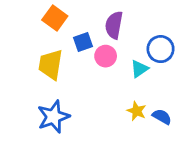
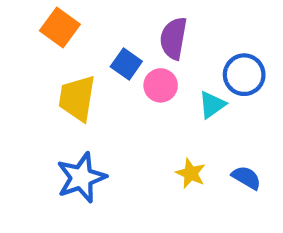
orange square: (55, 18) -> (60, 28), moved
blue square: (83, 42) -> (126, 64), turned -36
yellow star: (137, 111) -> (191, 173), moved

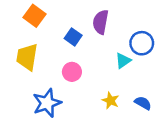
pink circle: (161, 85) -> (72, 72), moved
yellow trapezoid: (77, 98) -> (27, 57), moved

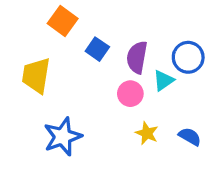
orange square: (35, 16) -> (63, 21), moved
purple semicircle: (101, 22) -> (137, 57), moved
pink circle: (72, 72) -> (130, 94), moved

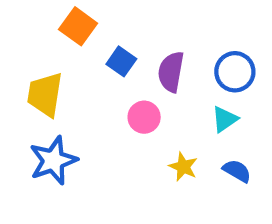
cyan triangle: (163, 80) -> (225, 119), moved
pink circle: (130, 94) -> (144, 117), moved
blue star: (63, 137) -> (53, 161), moved

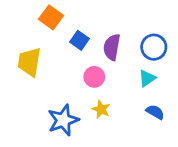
blue star: (53, 161) -> (63, 120), moved
yellow star: (183, 167) -> (101, 109), moved

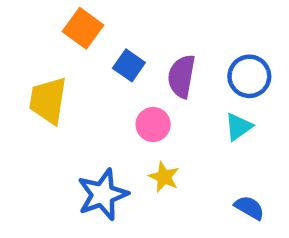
blue semicircle: (155, 112) -> (249, 208), moved

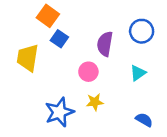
blue square: (129, 65) -> (59, 39), moved
blue circle: (249, 76) -> (142, 31), moved
yellow star: (164, 177) -> (95, 102), turned -30

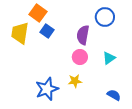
blue circle: (142, 31) -> (105, 17), moved
yellow trapezoid: (28, 58) -> (20, 33), moved
pink circle: (88, 72) -> (80, 57), moved

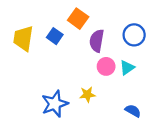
orange square: (38, 13) -> (78, 19), moved
blue circle: (105, 17) -> (134, 35), moved
pink circle: (80, 57) -> (106, 66), moved

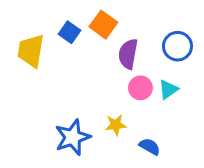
blue square: (55, 36) -> (69, 32), moved
blue semicircle: (133, 111) -> (150, 147), moved

